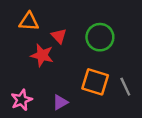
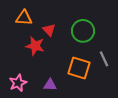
gray line: (125, 87) -> (104, 59), moved
purple triangle: (60, 102) -> (50, 85), turned 32

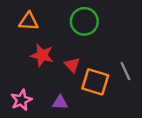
red triangle: (49, 30) -> (72, 65), moved
green circle: (83, 31) -> (84, 21), moved

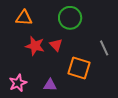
red triangle: (72, 65) -> (56, 45), moved
gray line: (125, 71) -> (104, 48), moved

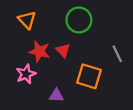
orange triangle: (24, 18) -> (27, 20), turned 42
pink star: (18, 83) -> (26, 74), moved

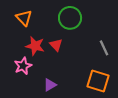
orange square: (89, 76) -> (98, 81), moved
purple triangle: (56, 95) -> (50, 85), turned -32

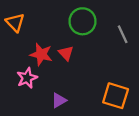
orange triangle: (24, 18) -> (15, 22), moved
gray line: (104, 48) -> (123, 34), moved

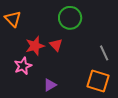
gray line: (123, 34) -> (104, 53), moved
red star: (41, 54) -> (35, 46), turned -30

